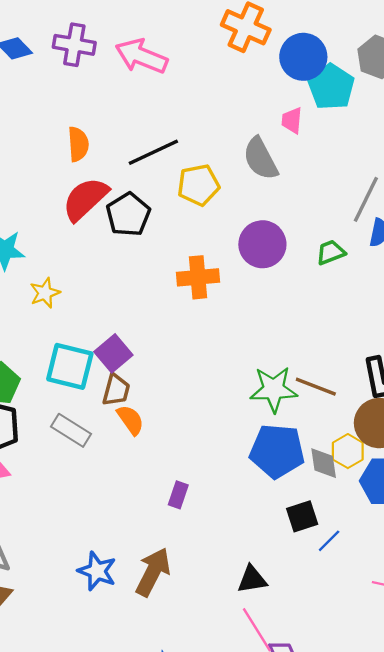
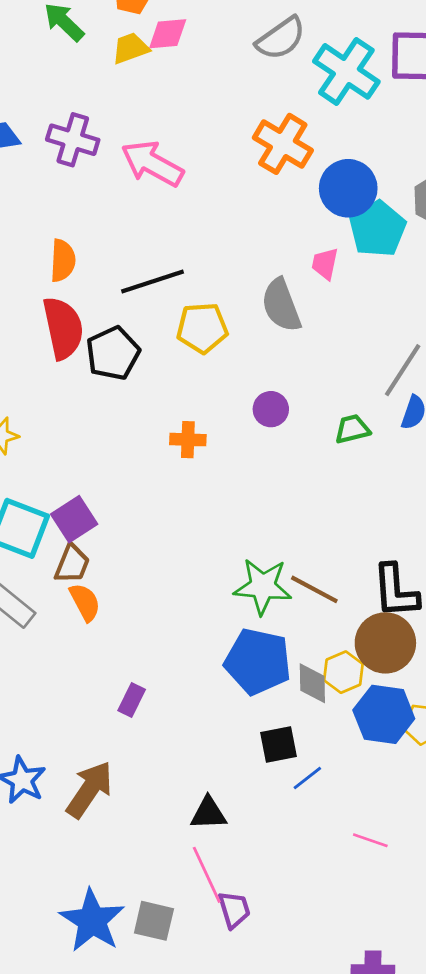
red semicircle: (85, 199) -> (63, 328), turned 114
purple circle: (262, 244) -> (271, 409), size x0.6
orange cross: (198, 277) -> (188, 440), size x0.7

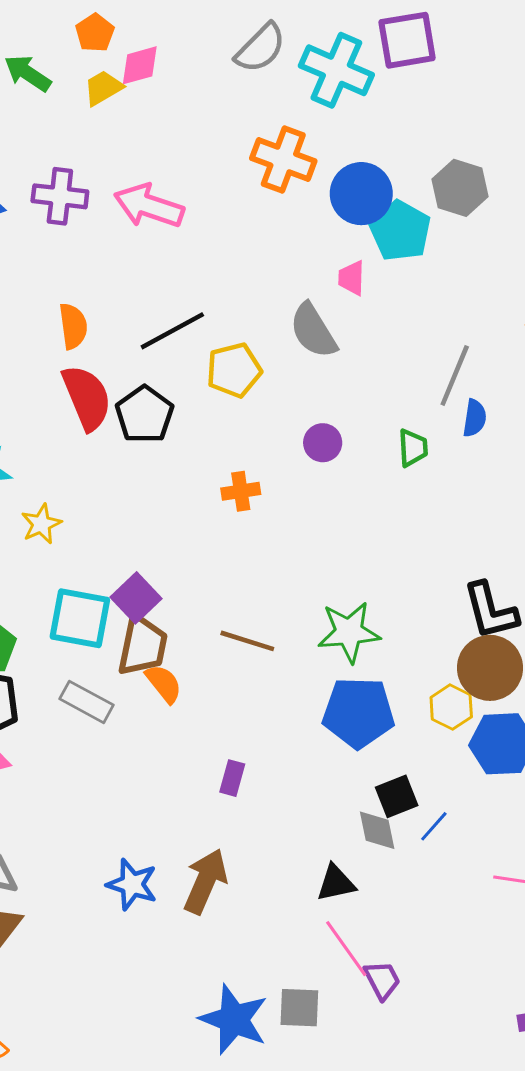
green trapezoid: (352, 429) -> (413, 448), turned 111
brown trapezoid: (72, 564) -> (143, 646), size x1.4
brown line: (314, 589) -> (247, 641), moved
gray diamond: (312, 683) -> (377, 830), moved

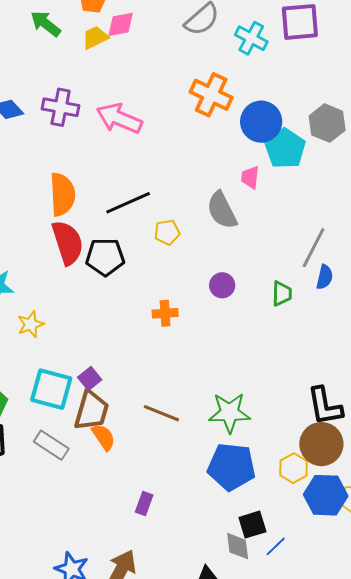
cyan cross: (336, 70) -> (251, 38), size x0.7
orange semicircle: (73, 326) -> (62, 194), size x1.4
yellow pentagon: (234, 370) -> (167, 232), size x0.7
black pentagon: (144, 415) -> (105, 257), turned 30
purple square: (136, 598) -> (90, 379), size x0.7

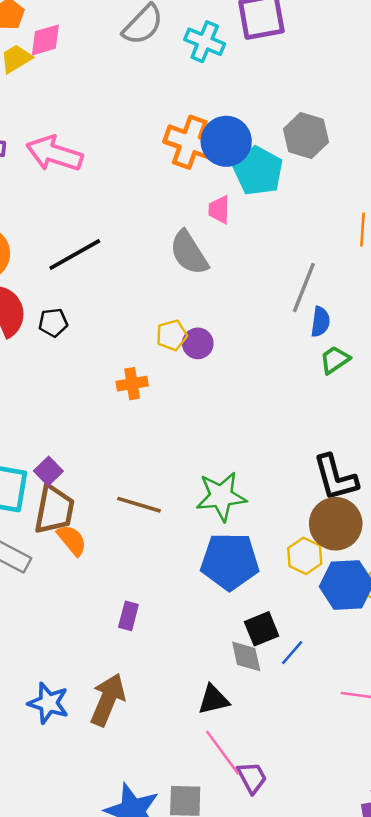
orange cross: (211, 95) -> (190, 142), moved
yellow pentagon: (167, 232) -> (172, 335), moved
black pentagon: (105, 257) -> (53, 323), size x0.6
green trapezoid: (282, 293) -> (335, 360), moved, turned -120

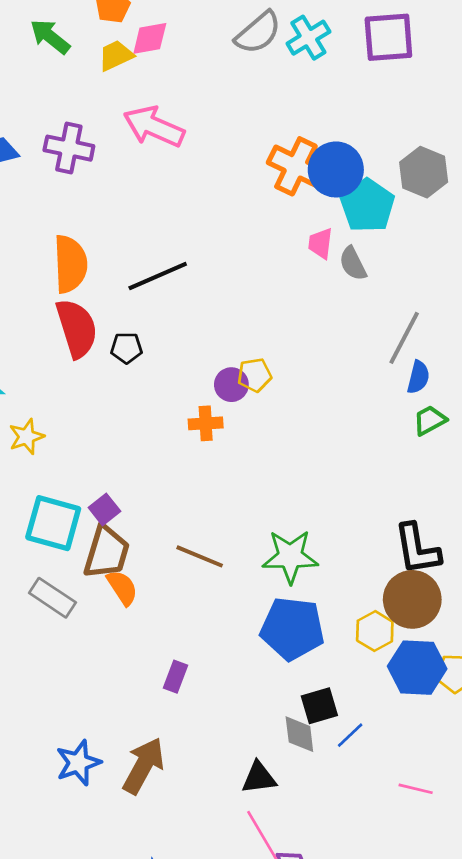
cyan cross: (205, 42) -> (308, 38), moved, turned 30
pink arrow: (54, 154) -> (154, 127), moved
gray semicircle: (189, 253) -> (353, 264), moved, size x0.7
purple circle: (198, 343) -> (231, 385), moved
blue star: (48, 703) -> (78, 763), turned 30

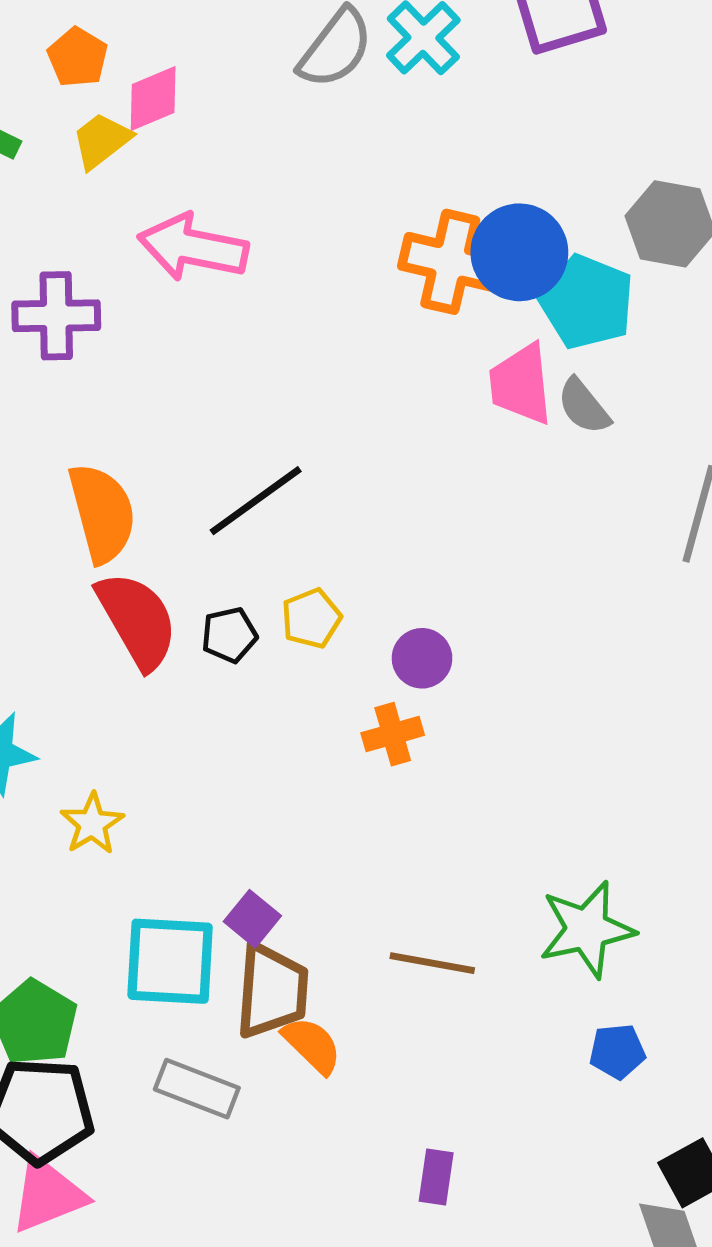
pink trapezoid: (320, 243) -> (521, 384), size x1.5
yellow pentagon: (255, 375) -> (311, 618), moved
blue pentagon: (292, 629) -> (617, 1051), size x0.5

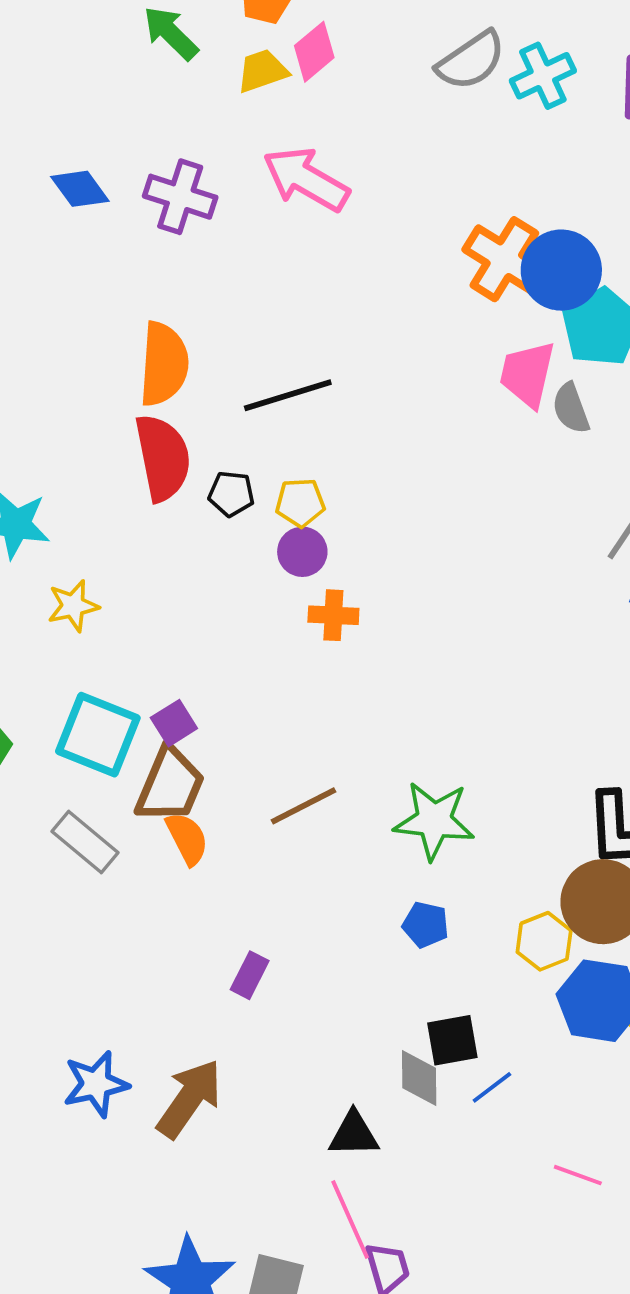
pink diamond: (153, 99) -> (314, 52), turned -36
purple circle: (422, 658) -> (302, 552), moved
brown line: (432, 963) -> (304, 806), turned -56

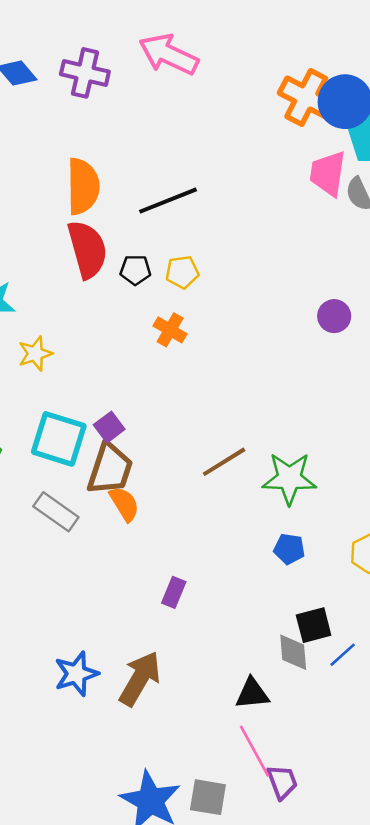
purple circle: (302, 552) -> (334, 316), moved
orange cross: (333, 615) -> (170, 330), moved, turned 32
brown line: (304, 806) -> (224, 462), moved

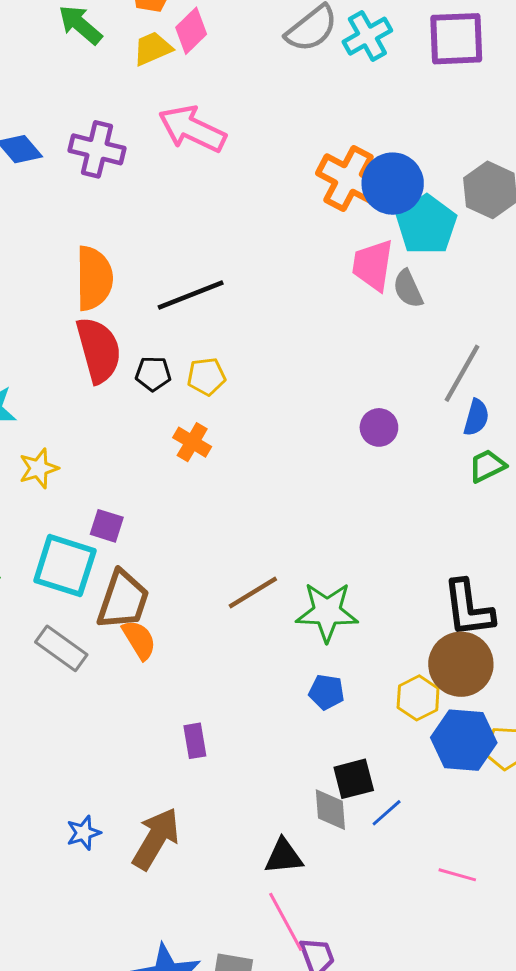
purple square: (109, 427) -> (107, 526), moved, turned -36
purple rectangle: (174, 592) -> (195, 741), turned -32
blue star: (76, 674) -> (84, 833), size x0.7

